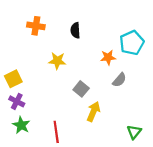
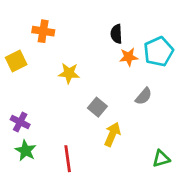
black semicircle: (75, 30) -> (116, 34), moved
orange star: (108, 57) -> (129, 57), moved
yellow square: (13, 79) -> (16, 61), moved
green triangle: (134, 132) -> (161, 159), turned 35

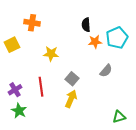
purple cross: (20, 122) -> (15, 90), turned 32
yellow arrow: (112, 134) -> (71, 99), moved
red line: (68, 159) -> (41, 87), moved

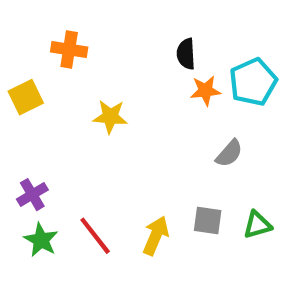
gray square: (72, 79) -> (208, 220), moved, turned -32
red line: (41, 87) -> (95, 236), moved, turned -30
yellow arrow: (71, 99) -> (156, 236), moved
green triangle: (119, 117) -> (257, 225), moved

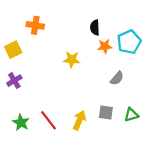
yellow star: (110, 117) -> (72, 60), moved
purple cross: (32, 195) -> (14, 81), moved

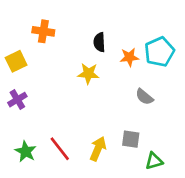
black semicircle: (95, 28) -> (99, 42), moved
gray semicircle: (117, 78) -> (144, 97), turned 88
green triangle: (131, 115) -> (154, 161), moved

